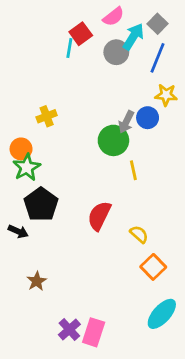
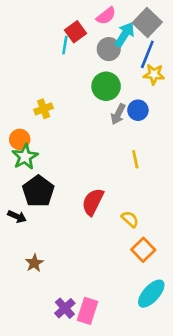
gray square: (158, 24) -> (147, 22), size x1.5
yellow star: (166, 95) -> (154, 74), moved
green circle: (113, 140) -> (106, 86), moved
yellow line: (133, 170) -> (135, 159), moved

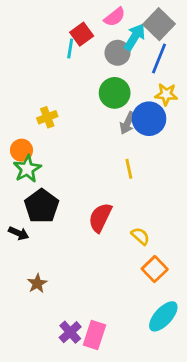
yellow star: (154, 74) -> (166, 94), moved
blue circle: (138, 110) -> (149, 119), size x1.5
yellow line: (135, 159) -> (129, 169), moved

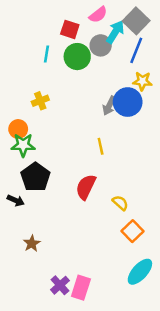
red square: (82, 34) -> (70, 29), turned -36
cyan line: (70, 48) -> (46, 54), moved
green circle: (115, 93) -> (77, 57), moved
green star: (27, 169) -> (23, 145), turned 30
yellow line: (129, 169) -> (101, 146), moved

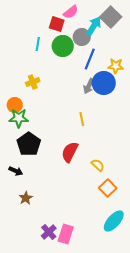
pink semicircle: (98, 15) -> (71, 12), moved
blue line: (136, 50) -> (90, 59), moved
black arrow: (16, 200) -> (16, 171), moved

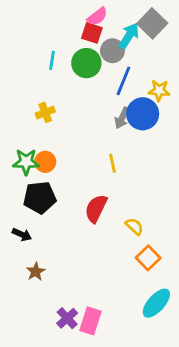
red square: (57, 24) -> (92, 33), moved
orange circle: (15, 105) -> (45, 162), moved
black pentagon: (29, 144) -> (40, 198), turned 30

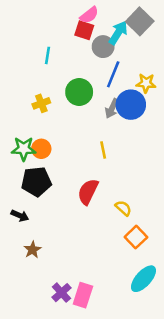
green circle: (86, 63) -> (79, 92), moved

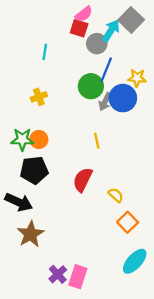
green circle: (79, 92) -> (91, 86), moved
black arrow: (20, 216) -> (19, 202), size x1.6
brown star: (32, 250) -> (31, 234), size x1.6

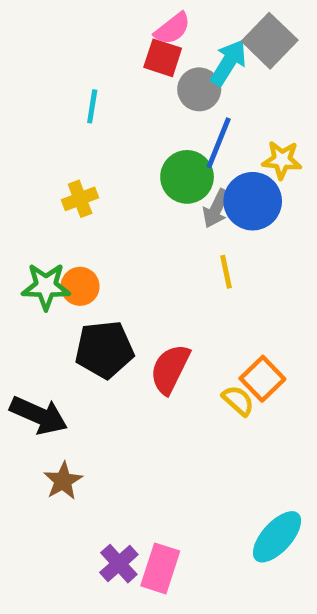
yellow line: (97, 141) -> (226, 272), moved
black pentagon: (34, 170) -> (104, 350), moved
orange square: (128, 222) -> (262, 379), moved
brown star: (31, 234) -> (63, 481), size x0.7

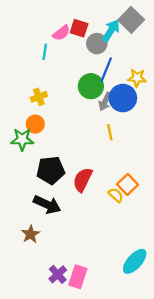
pink semicircle: (172, 29) -> (61, 33), moved
orange circle: (80, 286) -> (35, 124), moved
black arrow: (39, 415) -> (47, 205), moved

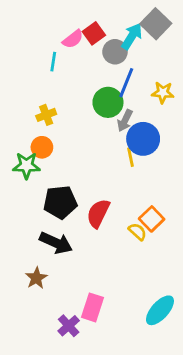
red square: (79, 28) -> (94, 33), turned 36
blue circle: (123, 98) -> (143, 139), moved
pink rectangle: (78, 277) -> (93, 307), moved

